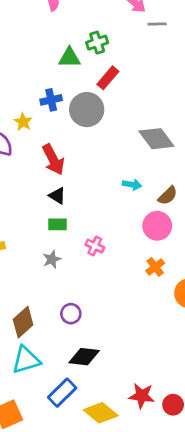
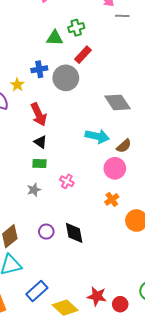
cyan arrow: (132, 185) -> (97, 136), size x1.6
black diamond: (84, 357) -> (74, 233), moved, turned 70

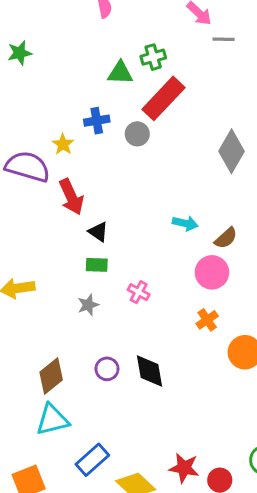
red rectangle: (83, 55) -> (164, 98), size x1.6
gray circle: (66, 78) -> (137, 134), size x0.6
gray diamond: (117, 102) -> (231, 151), moved, turned 64
red arrow: (39, 114) -> (71, 197), moved
cyan arrow: (97, 136) -> (185, 223), size x0.7

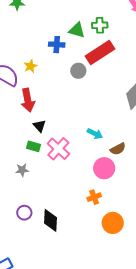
blue cross: (97, 121) -> (57, 45), moved
pink cross: (139, 292) -> (58, 149), moved, size x1.6

